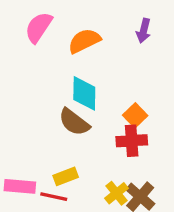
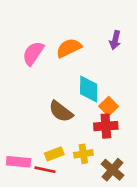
pink semicircle: (39, 27) -> (33, 53), moved
cyan diamond: (84, 93) -> (89, 89), moved
yellow cross: (116, 193) -> (83, 154), moved, turned 30

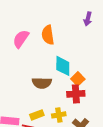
purple arrow: (115, 40) -> (88, 19), moved
orange semicircle: (69, 48) -> (48, 35), turned -72
brown semicircle: (61, 111) -> (42, 83), turned -36

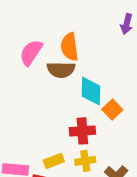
brown semicircle: (42, 83) -> (61, 70), moved
red cross: (76, 94) -> (82, 131), moved

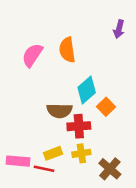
brown semicircle: (61, 70) -> (59, 111), moved
cyan diamond: (91, 91) -> (87, 90), turned 48

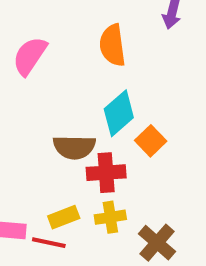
orange semicircle: (67, 50) -> (112, 45), moved

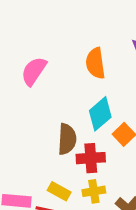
brown semicircle: (74, 147) -> (67, 139), turned -88
yellow rectangle: (64, 217) -> (59, 191), turned 50

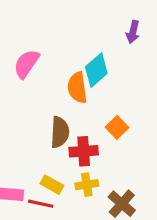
orange semicircle: (95, 63) -> (77, 88), moved
cyan diamond: (100, 114) -> (96, 70), moved

